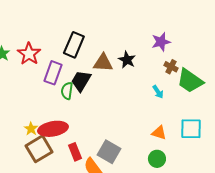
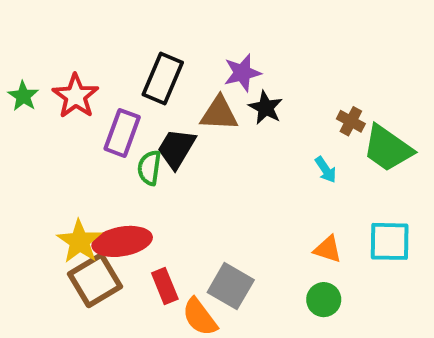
purple star: (161, 42) -> (242, 73), moved
yellow star: (31, 129) -> (79, 241), size x1.6

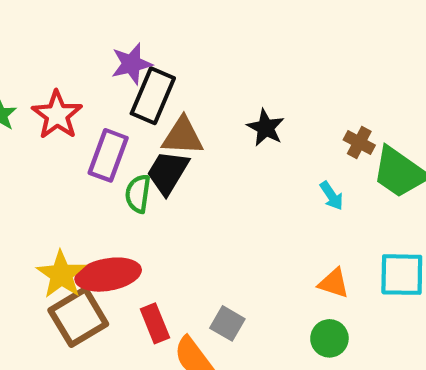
purple star: (242, 73) -> (132, 64), moved
brown triangle: (219, 114) -> (183, 136), moved
gray square: (231, 286) -> (227, 323), size x0.7

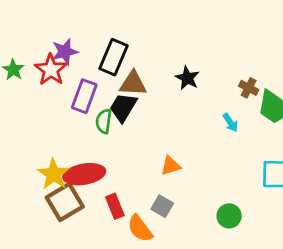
purple star: (132, 64) -> (65, 52), moved
orange triangle: (334, 283) -> (171, 166), moved, turned -35

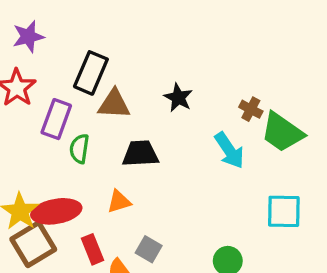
purple star: (65, 52) -> (28, 37), moved
black trapezoid: (123, 107) -> (140, 154), moved, turned 56
cyan arrow: (230, 123) -> (229, 150), size x1.6
orange triangle: (171, 166) -> (119, 201), moved

